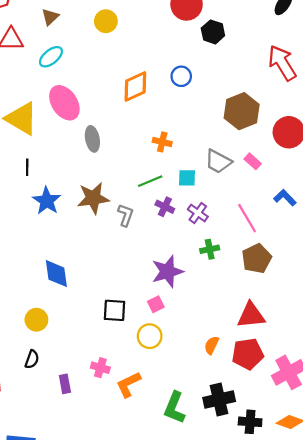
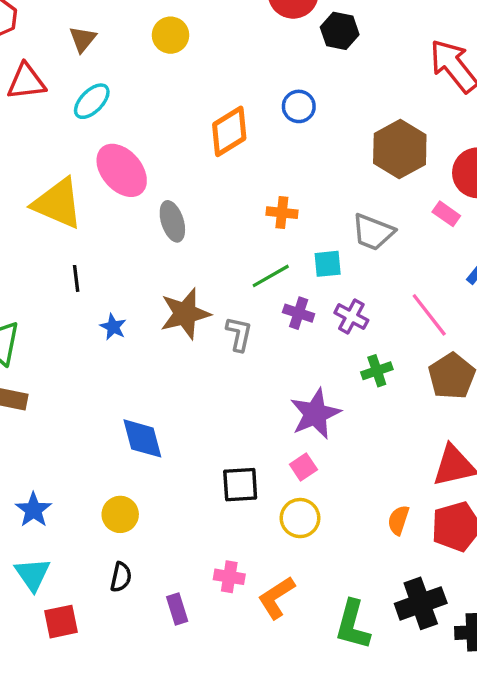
pink rectangle: (253, 161) -> (446, 214), moved
blue star: (47, 201) -> (113, 327), size x0.6

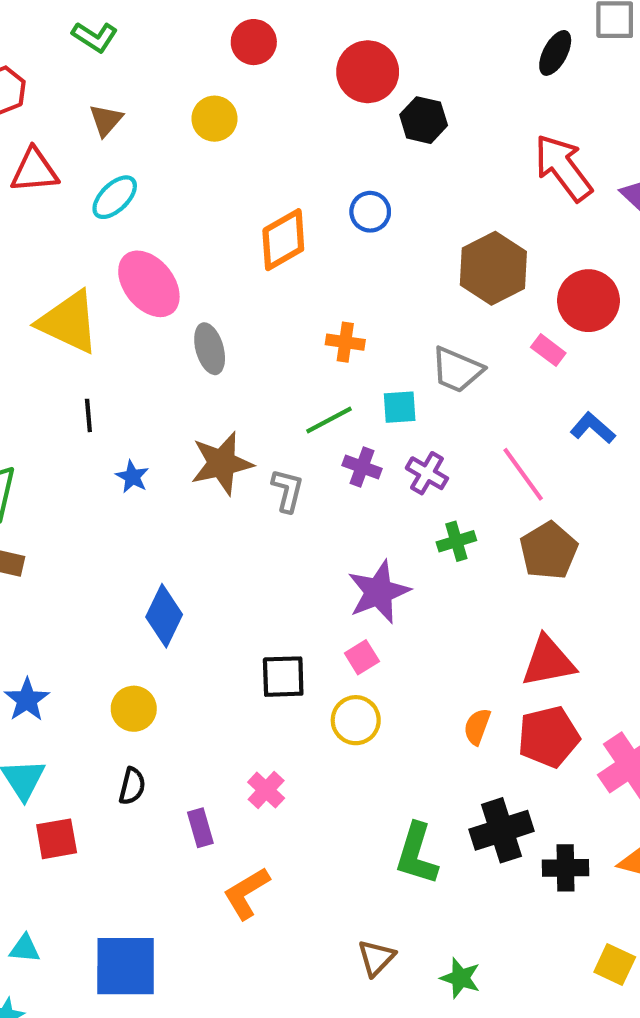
blue diamond: (142, 438) -> (164, 616), turned 39
pink cross: (229, 577) -> (266, 790), turned 32
orange L-shape: (276, 597) -> (246, 893), moved

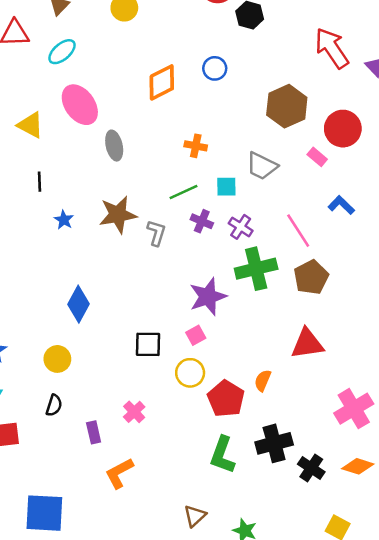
yellow triangle: (69, 322) -> (30, 125), size x0.7
green cross: (456, 541) -> (256, 269), size x1.8
red pentagon: (549, 737) -> (226, 399), moved, turned -30
black cross: (565, 868) -> (311, 468), turned 32

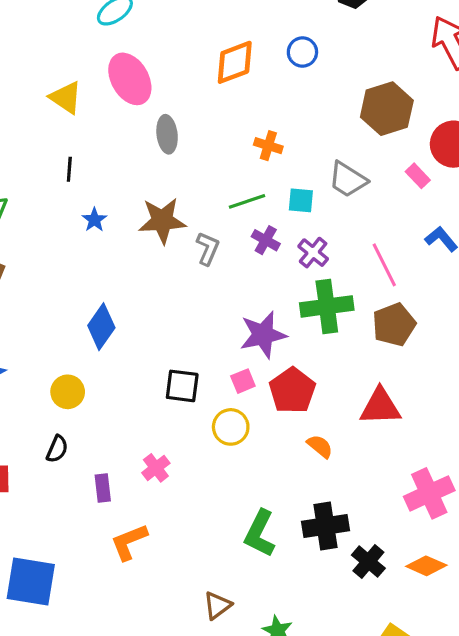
orange semicircle: (263, 380) -> (320, 446), turned 100
red pentagon: (226, 399) -> (292, 391), moved

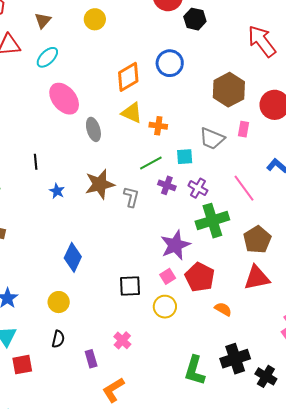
blue circle: (302, 52) -> (170, 63), size x1.4
yellow triangle: (66, 98) -> (132, 113), moved
pink rectangle: (418, 176) -> (244, 129), moved, turned 63
brown pentagon: (394, 325) -> (257, 240), moved

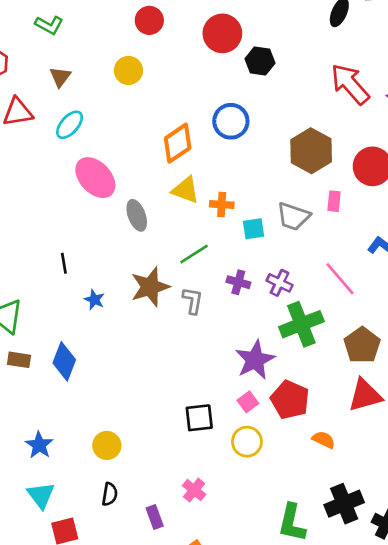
cyan square: (185, 157) -> (254, 229), moved
green line: (151, 163) -> (194, 254), moved
blue diamond: (73, 257) -> (64, 361), moved

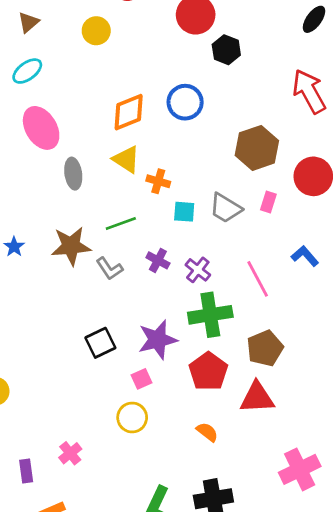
gray L-shape: (193, 301) -> (110, 269), turned 124
red pentagon: (290, 400) -> (208, 371), moved
black square: (199, 418) -> (100, 343), moved, turned -32

